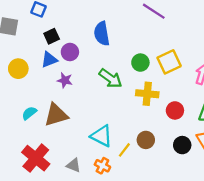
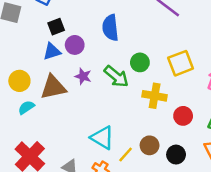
green circle: (140, 63) -> (140, 62), moved
yellow circle: (18, 69) -> (19, 81), moved
purple star: (65, 80) -> (83, 76), moved
brown triangle: (56, 115) -> (53, 87), moved
black circle: (182, 145) -> (176, 155), moved

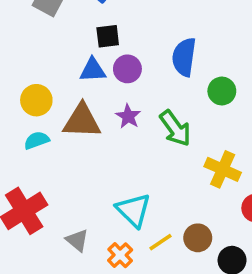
green circle: (140, 62) -> (222, 91), moved

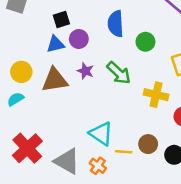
cyan semicircle: (37, 140) -> (16, 99), moved
gray triangle: (77, 240) -> (67, 161), size x1.6
yellow line: (161, 242) -> (124, 152), turned 49

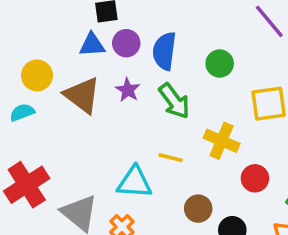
blue semicircle: (116, 24) -> (164, 51), moved
brown triangle: (55, 80) -> (82, 95), turned 36
cyan triangle: (101, 134) -> (134, 182), turned -40
yellow line: (124, 152) -> (171, 158), moved

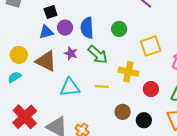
cyan triangle: (134, 182) -> (70, 87), moved

